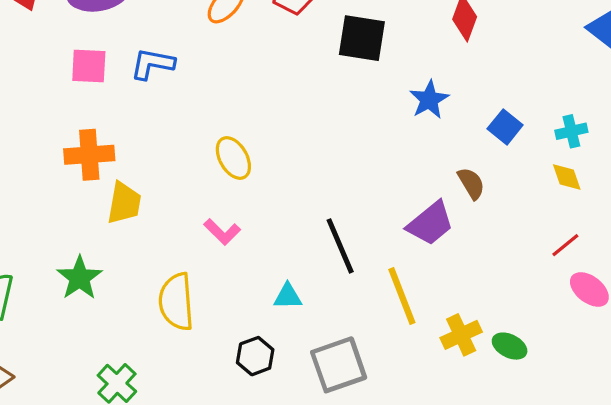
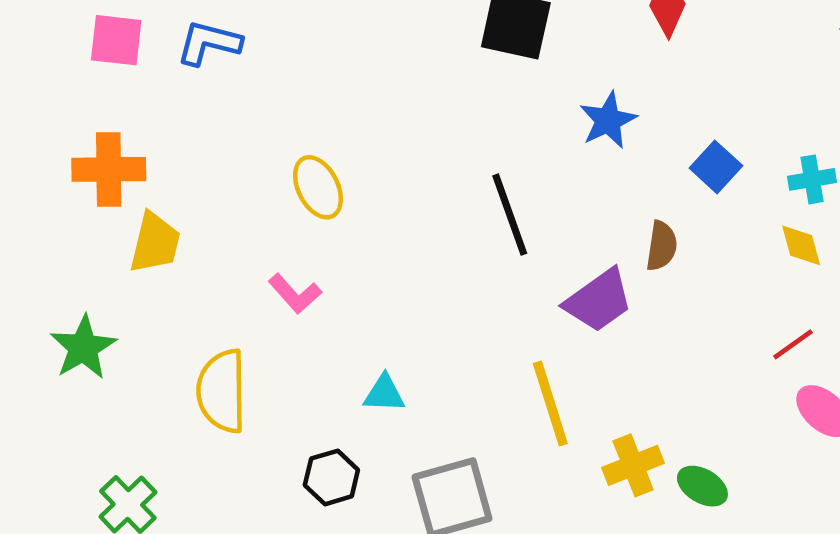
brown semicircle: (471, 183) -> (662, 246), turned 36
black line: (340, 246) -> (510, 215), moved

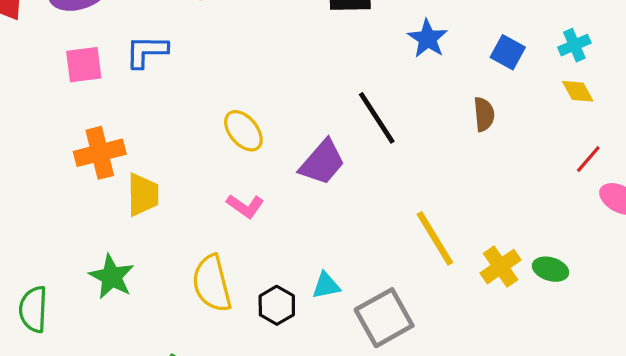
purple trapezoid: (599, 301) -> (322, 162), moved
cyan triangle: (384, 394) -> (326, 285), moved
black hexagon: (331, 477) -> (277, 305), moved

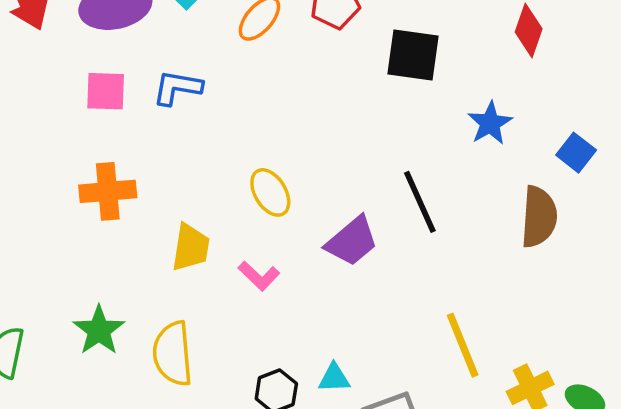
brown semicircle: (484, 114) -> (539, 217), size x1.6
yellow trapezoid: (143, 195) -> (191, 247), moved
yellow semicircle: (212, 283) -> (173, 354), moved

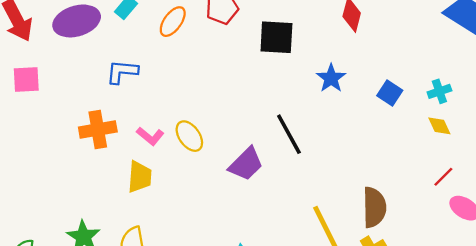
pink square: (106, 91) -> (26, 80), moved
orange cross: (108, 191) -> (98, 129), moved
brown semicircle: (539, 217) -> (374, 207), moved
pink L-shape: (259, 276) -> (150, 136), moved

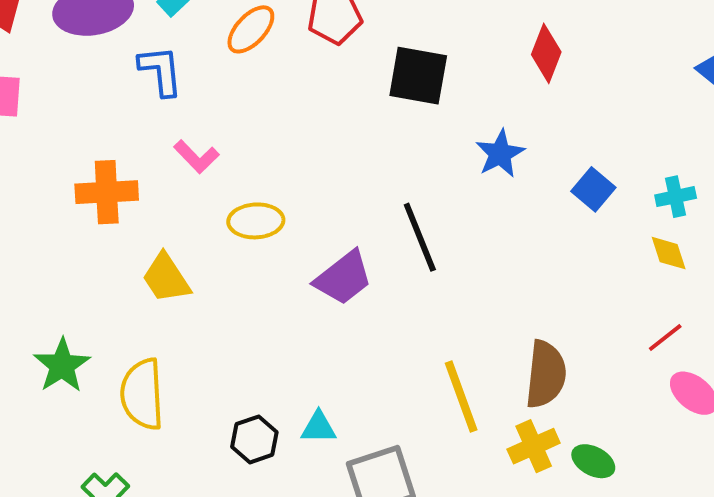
blue L-shape: (122, 72) -> (161, 71), moved, turned 72
pink L-shape: (150, 136) -> (196, 157), moved
yellow ellipse: (189, 136) -> (256, 221), turned -64
yellow trapezoid: (140, 177) -> (166, 278), turned 136

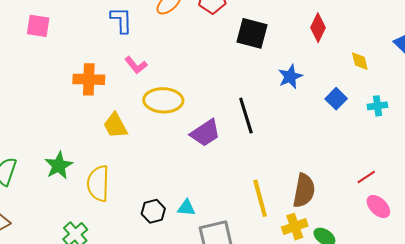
yellow ellipse: (256, 221) -> (163, 100), size x1.4
yellow diamond: (669, 253) -> (360, 61), moved

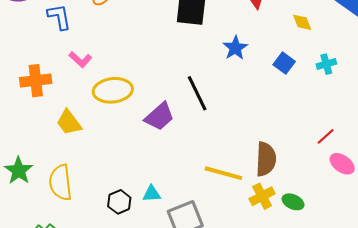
yellow line: (260, 198) -> (223, 173), turned -51

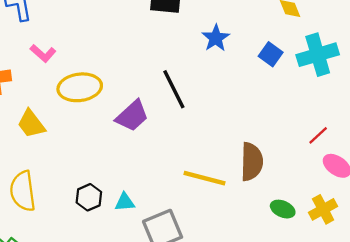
cyan cross: (326, 64) -> (318, 55), size x1.8
yellow cross: (262, 196) -> (323, 209), moved
black hexagon: (119, 202) -> (89, 197), moved

